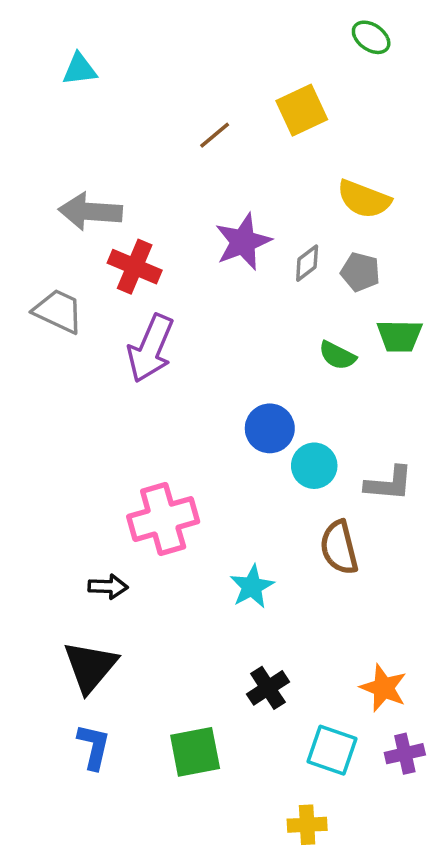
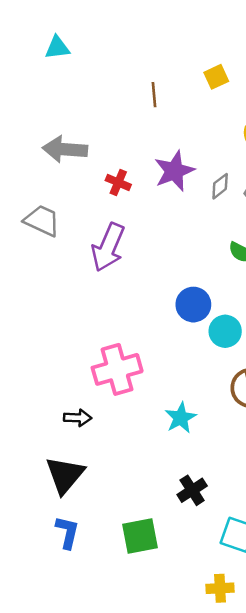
yellow square: (302, 110) -> (216, 77), size x0.7
brown line: (215, 135) -> (154, 95), turned -55
red cross: (135, 267) -> (118, 182), moved, size x0.7

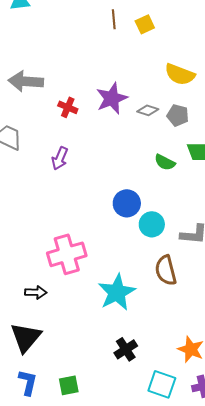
brown line: (154, 95) -> (114, 19), moved
gray diamond: (220, 186) -> (148, 110), turned 55
purple arrow: (108, 247) -> (60, 158), size x0.6
cyan star: (181, 418) -> (117, 292), size x1.5
green square: (140, 536) -> (69, 385), moved, size x0.7

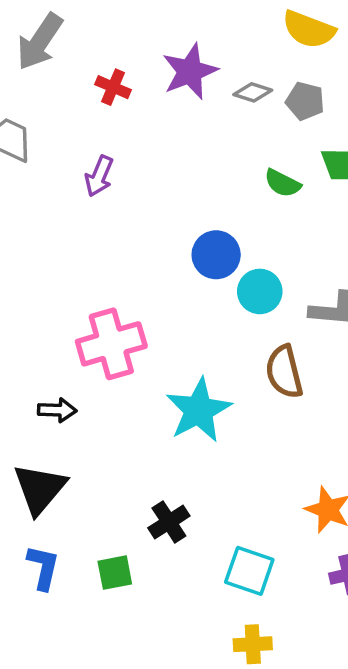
gray arrow: (26, 81) -> (40, 42), turned -60
black cross: (126, 349) -> (169, 522), moved
cyan square: (162, 384) -> (249, 571), moved

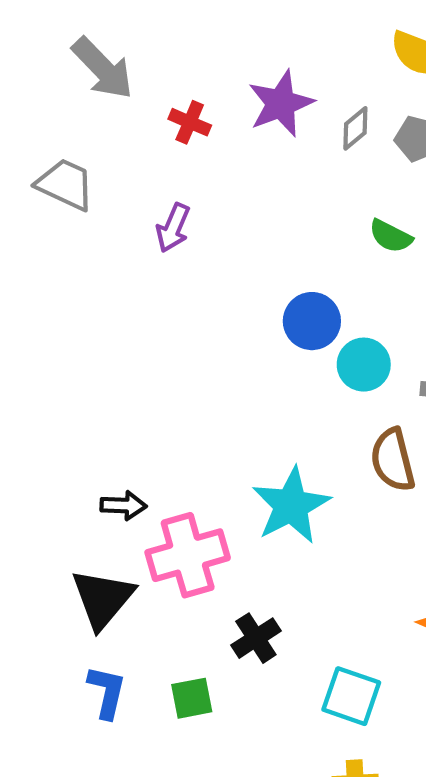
gray arrow: (40, 42) -> (103, 68), turned -78
gray diamond: (253, 92) -> (355, 128), turned -57
pink cross: (111, 344) -> (188, 555), moved

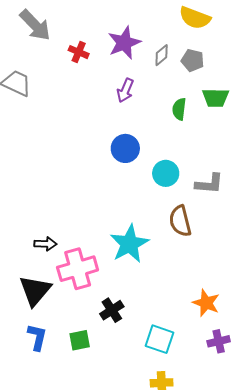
purple arrow: (173, 228) -> (125, 90), moved
green semicircle: (391, 236) -> (179, 109), turned 70
blue circle: (312, 321) -> (125, 148), moved

